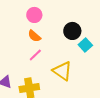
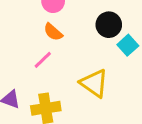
pink line: (35, 55) -> (43, 60), moved

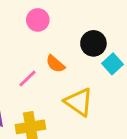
orange semicircle: (53, 32) -> (55, 64), moved

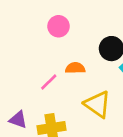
orange semicircle: (55, 64) -> (75, 68), turned 138

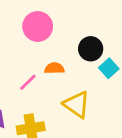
pink circle: (59, 26) -> (38, 26), size x1.4

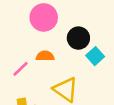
pink circle: (38, 26) -> (44, 17), moved

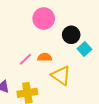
orange semicircle: (45, 56) -> (45, 57), moved

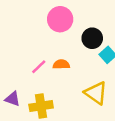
yellow triangle: (61, 76) -> (96, 93), moved

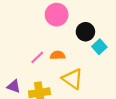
yellow triangle: (96, 93) -> (73, 79), moved

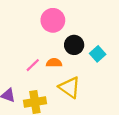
black circle: (85, 32) -> (74, 45), moved

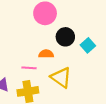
pink line: (33, 65) -> (29, 68), moved, turned 48

